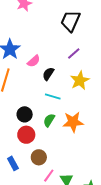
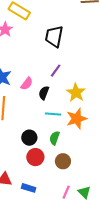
purple line: (74, 54) -> (56, 71), moved
orange star: (73, 122) -> (77, 119), moved
brown circle: (39, 157) -> (63, 161), moved
blue rectangle: (13, 163) -> (29, 188), turned -32

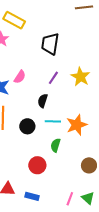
pink semicircle: (27, 84) -> (20, 77), moved
yellow star: (76, 93) -> (80, 77), moved
black circle: (29, 138) -> (27, 126), moved
brown circle: (63, 161) -> (89, 165), moved

